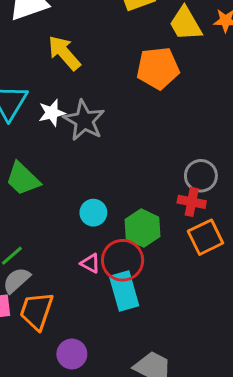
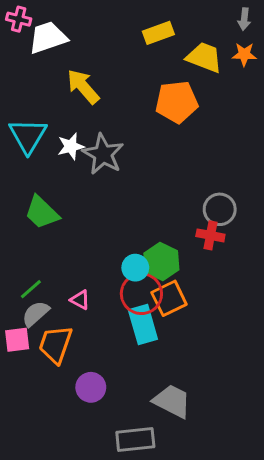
yellow trapezoid: (186, 24) -> (204, 57), turned 141
cyan circle: (93, 213) -> (135, 268), moved
orange square: (206, 237) -> (169, 298), moved
pink triangle: (90, 263) -> (80, 300), moved

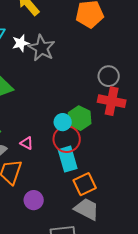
gray circle: (220, 209) -> (109, 76), moved
red cross: (210, 235) -> (112, 101), size x1.5
orange square: (169, 298) -> (85, 184), moved

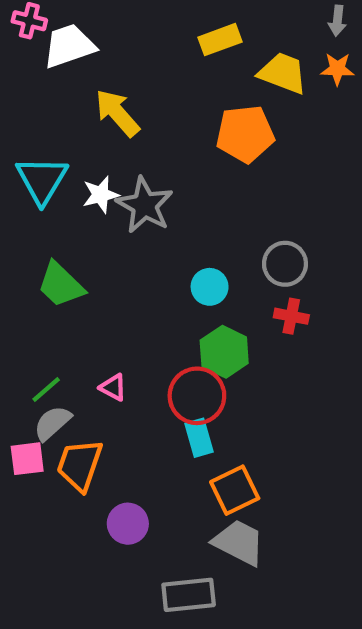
red cross: (112, 101) -> (291, 316), size x0.6
cyan circle: (63, 122) -> (210, 287), moved
pink triangle: (27, 143) -> (113, 387), moved
cyan rectangle: (68, 159) -> (199, 438), size x0.7

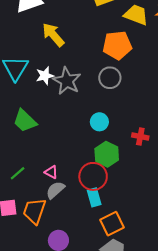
gray circle: (285, 264) -> (110, 78), moved
gray semicircle: (52, 423) -> (55, 190), moved

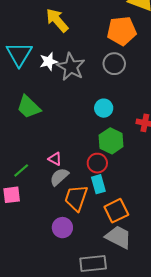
green line: (18, 173) -> (21, 170), moved
red circle: (93, 176) -> (97, 163), size x0.7
orange trapezoid: (34, 211) -> (76, 198), moved

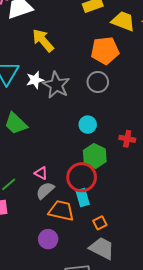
red circle: (97, 163) -> (82, 177), size x1.5
orange trapezoid: (76, 198) -> (61, 211), turned 84
orange square: (116, 211) -> (100, 223), size x0.6

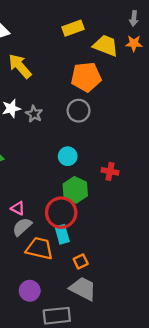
gray star: (56, 85) -> (34, 114), size x0.6
purple circle: (48, 239) -> (30, 291), moved

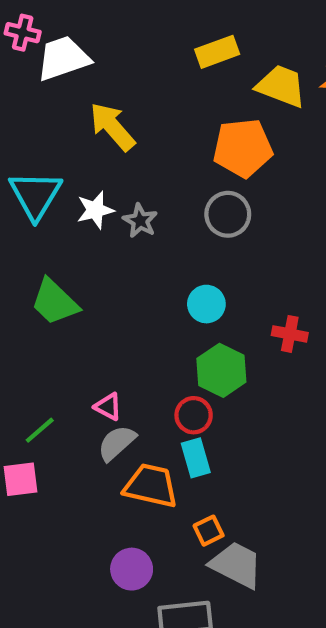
red circle: (61, 213) -> (194, 415), size x0.6
orange square: (81, 261) -> (209, 531), moved

